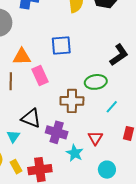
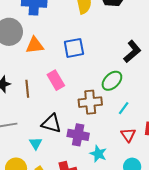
orange triangle: (22, 57) -> (35, 45), moved
green ellipse: (96, 82) -> (112, 81), turned -30
cyan line: (112, 107) -> (124, 108), moved
red triangle: (95, 138) -> (128, 135), moved

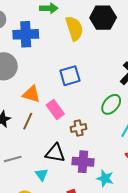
orange triangle: (35, 45) -> (31, 94), moved, turned 30
brown line: (27, 89) -> (28, 121), turned 36
brown cross: (90, 102) -> (79, 128), moved, size x0.7

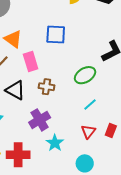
black triangle: (55, 153) -> (15, 90), moved
purple cross: (83, 162) -> (40, 120), turned 35

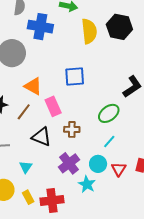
cyan line: (90, 104) -> (109, 141), moved
cyan circle: (85, 163) -> (98, 164), moved

